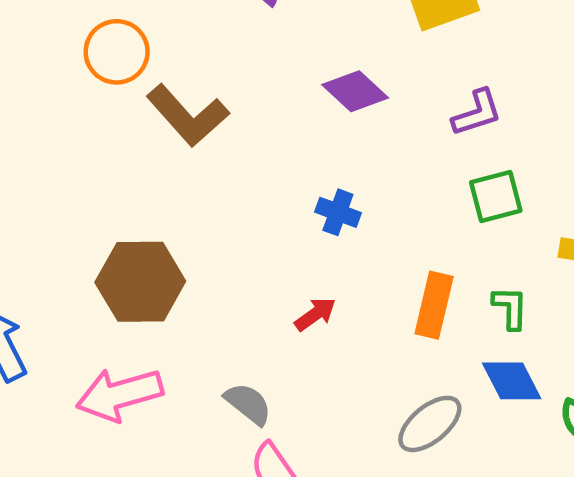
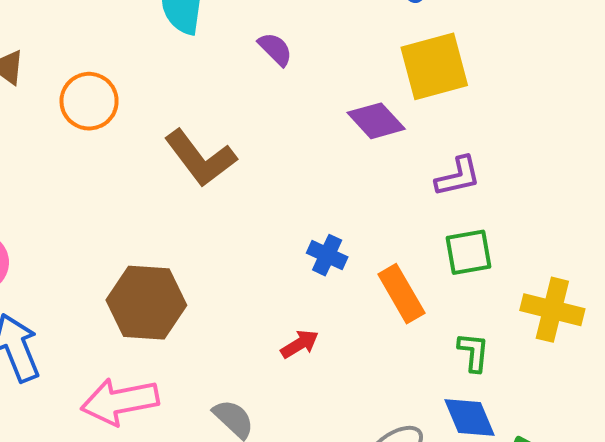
orange circle: (117, 52) -> (89, 101), moved
purple diamond: (355, 91) -> (376, 121), moved
orange rectangle: (434, 305) -> (401, 294), moved, turned -48

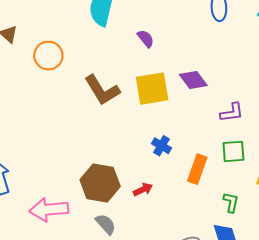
yellow square: (434, 66) -> (152, 89), moved
orange rectangle: (401, 294) -> (197, 169), turned 44
brown hexagon: (146, 303) -> (100, 183), moved

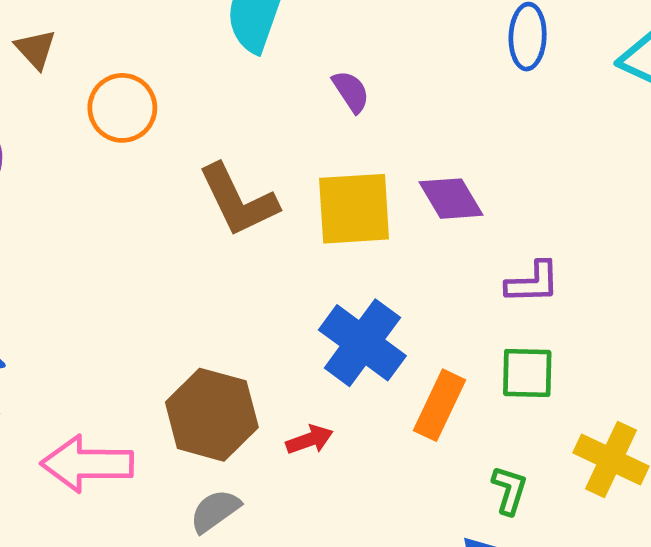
blue cross: (161, 146) -> (362, 343), size x1.8
gray semicircle: (106, 224) -> (215, 511), turned -90

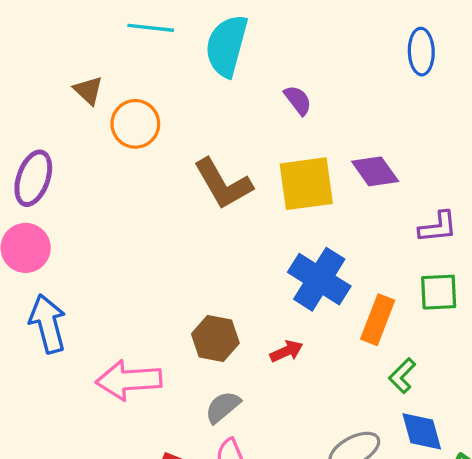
brown triangle: (35, 49) -> (88, 90), moved
brown hexagon: (212, 415) -> (215, 338), size x0.7
green L-shape: (509, 490) -> (402, 376), moved, turned -148

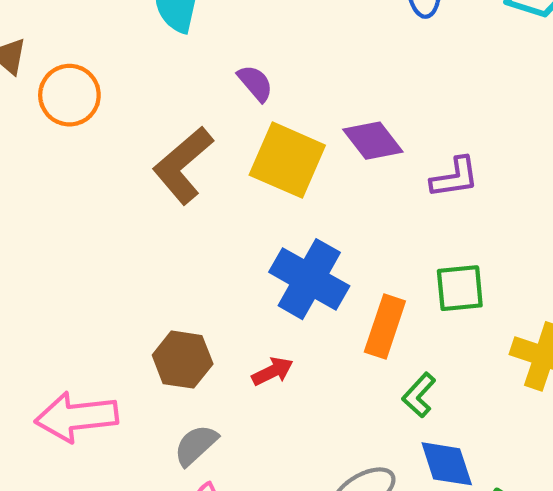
purple semicircle: (298, 100) -> (255, 83), moved
brown L-shape: (223, 184) -> (183, 165), turned 82
yellow square: (306, 184) -> (287, 160), turned 34
purple L-shape: (438, 227) -> (455, 177), moved

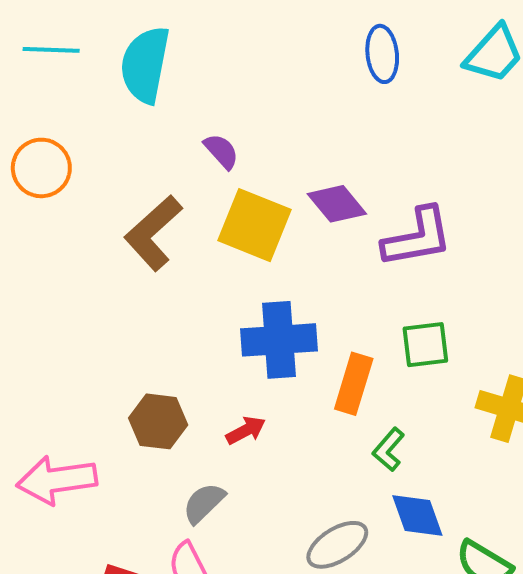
purple L-shape: (455, 177) -> (417, 237), size x1.5
blue cross: (309, 279) -> (279, 340), turned -32
gray semicircle: (196, 445) -> (204, 503), moved

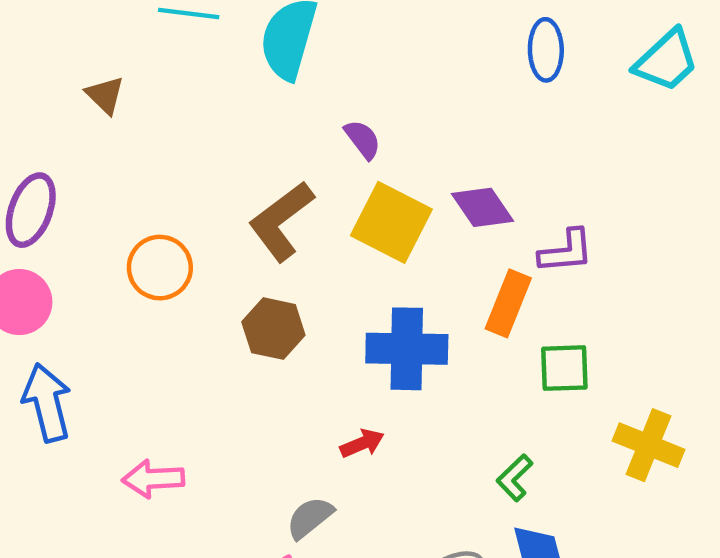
orange circle: (41, 168) -> (160, 268), moved
purple L-shape: (417, 237) -> (566, 251), size x0.7
orange rectangle: (354, 384) -> (508, 303), moved
brown hexagon: (158, 421) -> (273, 329), moved
pink arrow: (57, 480) -> (153, 479), size x0.7

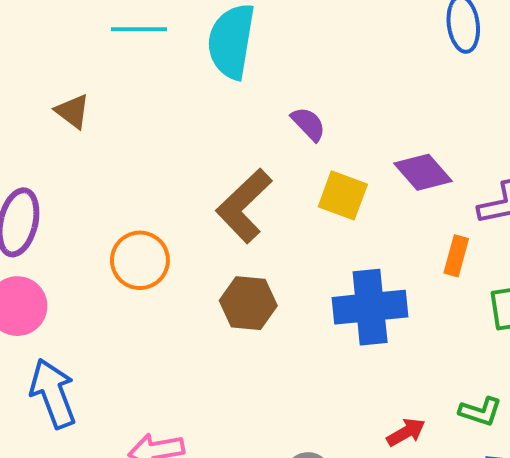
yellow square: (391, 222) -> (343, 195), size x0.7
orange rectangle: (508, 303) -> (456, 256), size x0.7
red arrow: (362, 443) -> (406, 432), moved
green L-shape: (515, 478) -> (480, 412), turned -111

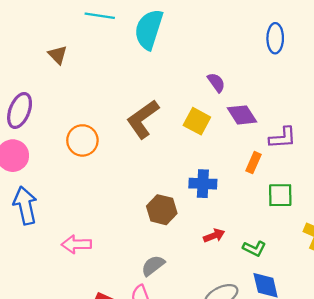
purple semicircle: (308, 124) -> (216, 83), moved
brown hexagon: (248, 303) -> (162, 210), moved
blue cross: (370, 307) -> (203, 184), size x0.7
red arrow: (406, 432) -> (214, 236), moved

